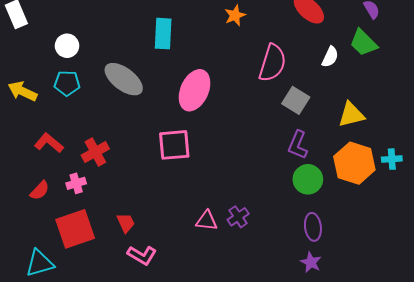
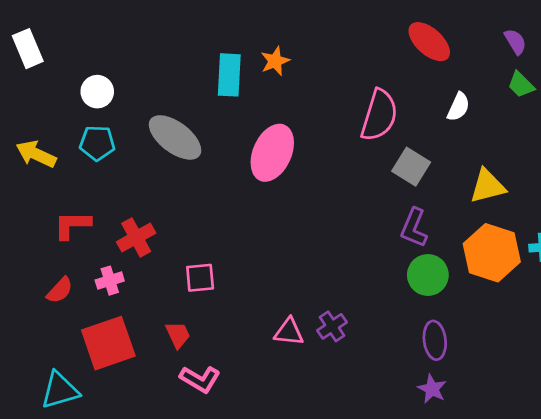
orange star: (235, 15) -> (275, 61), moved
green trapezoid: (364, 43) -> (521, 85), moved, size x0.7
red L-shape: (49, 143) -> (72, 225), turned -40
pink square: (174, 145) -> (200, 278), moved, size x0.7

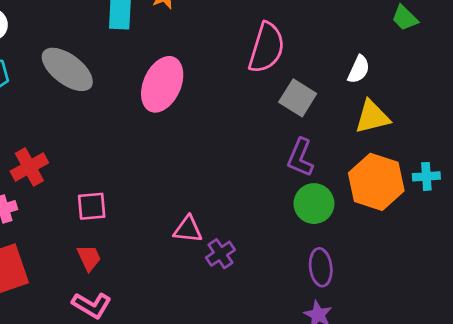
white semicircle: (458, 107) -> (359, 69), moved
pink triangle: (289, 332) -> (188, 229), moved
red trapezoid: (178, 335) -> (89, 258), moved

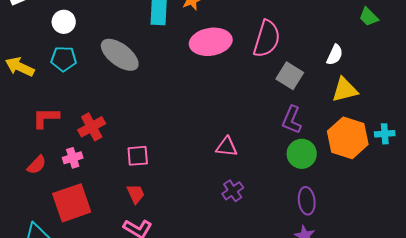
pink ellipse: (162, 84) -> (211, 42), moved, turned 57
pink triangle: (188, 229) -> (227, 147), moved

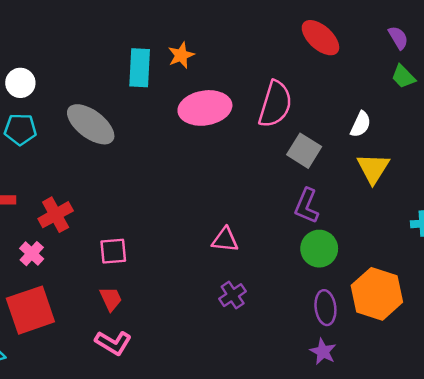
yellow triangle: (345, 90) -> (373, 168), turned -44
orange hexagon: (348, 138) -> (377, 294), moved
pink cross: (73, 158) -> (32, 254), turned -30

